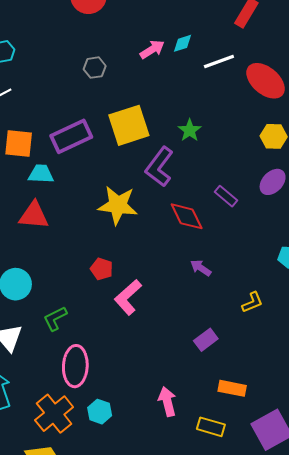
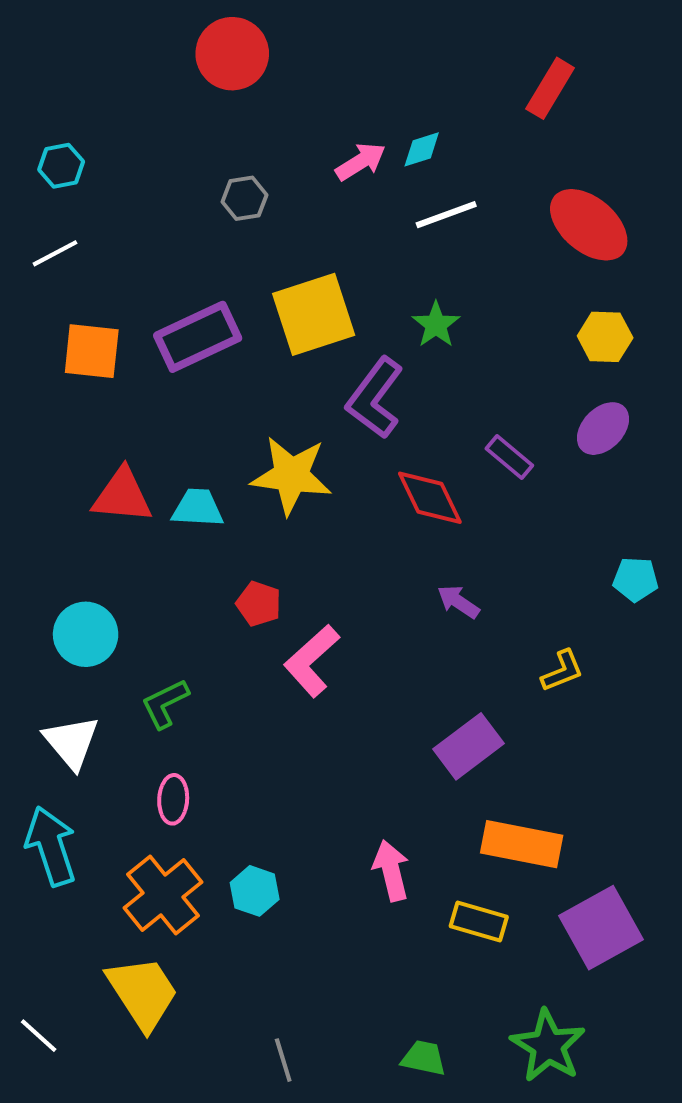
white line: (219, 62) -> (446, 215), moved
cyan trapezoid: (41, 174) -> (198, 508), moved
purple rectangle: (206, 340) -> (469, 746), size x1.4
pink ellipse: (75, 366) -> (173, 799), moved, size x0.6
orange rectangle: (232, 388) -> (522, 844), size x1.4

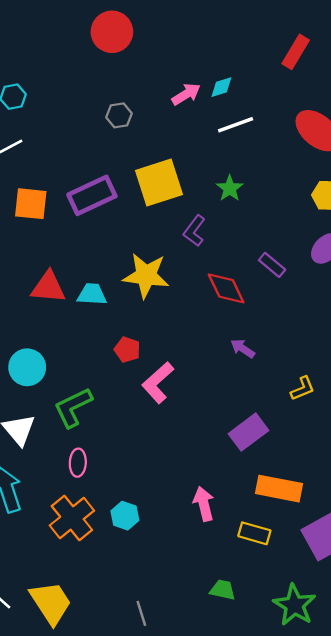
purple L-shape: (375, 398) -> (194, 231), size x0.7
green L-shape: (165, 704) -> (73, 407), size x1.4
yellow trapezoid: (143, 993) -> (51, 603), moved
green trapezoid: (424, 1058) -> (223, 590), moved

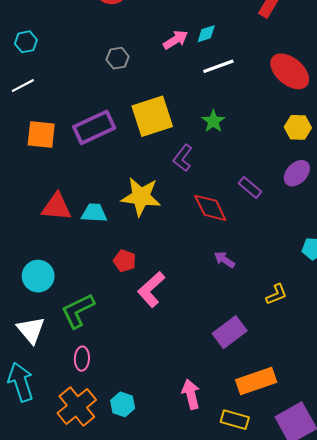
orange rectangle: (279, 489) -> (256, 381), turned -30

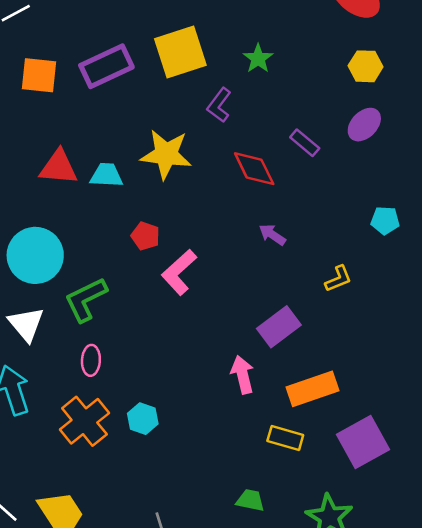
cyan circle: (38, 276) -> (35, 255), size x1.4
pink arrow: (191, 394) -> (243, 375), moved

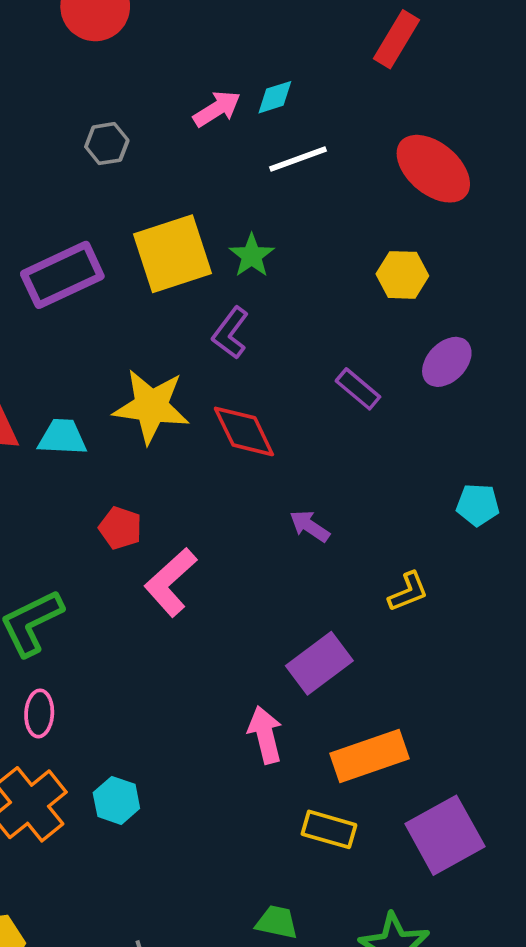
green star: (258, 58) -> (252, 256), moved
yellow hexagon: (366, 66) -> (402, 275), moved
red diamond: (254, 169) -> (244, 431), moved

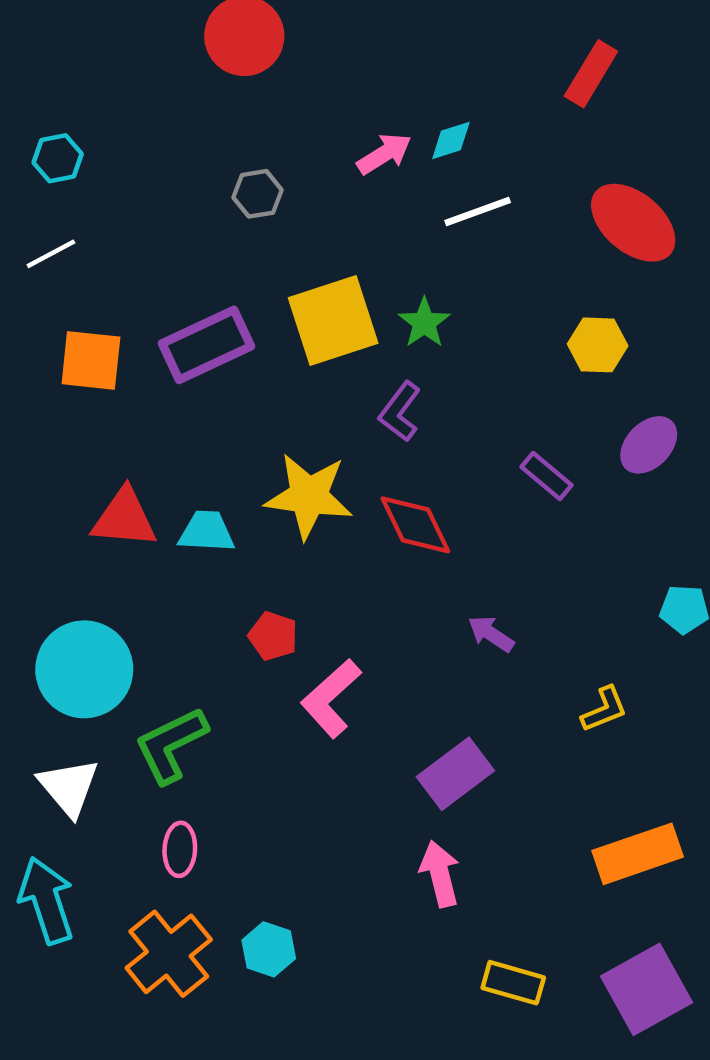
purple rectangle: (319, 663) -> (455, 774), moved
orange rectangle: (370, 756) -> (638, 854), moved

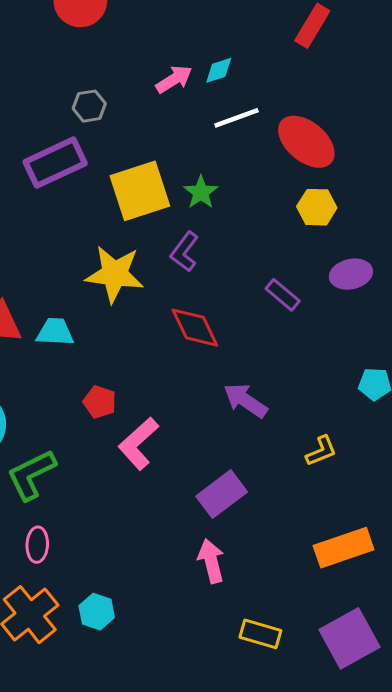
red ellipse: (633, 223) -> (306, 142), moved
purple rectangle: (206, 345) -> (55, 163), moved
purple ellipse: (649, 445) -> (351, 274), turned 33
yellow star: (309, 496) -> (115, 274), moved
purple arrow: (491, 634) -> (245, 400), size x1.4

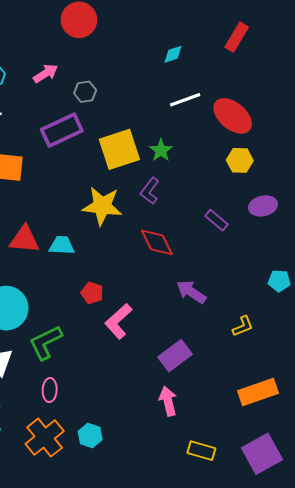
cyan diamond: (219, 70) -> (173, 54), moved
pink arrow: (174, 79) -> (46, 73), moved

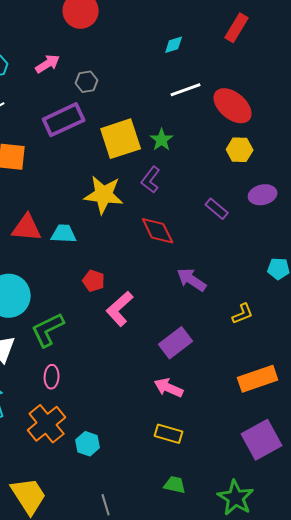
pink arrow: (168, 401) -> (169, 388), turned -52
cyan hexagon: (90, 436) -> (88, 444), moved
yellow rectangle: (201, 451) -> (169, 434), moved

